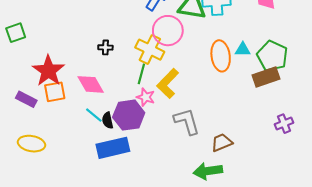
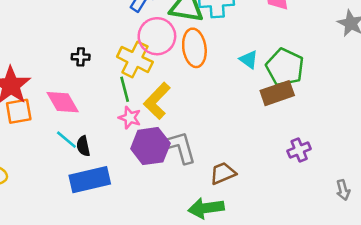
cyan triangle: (243, 50) -> (249, 59), turned 35
orange ellipse: (221, 56) -> (194, 48), moved
green line: (141, 74) -> (125, 89), turned -30
purple hexagon: (129, 115) -> (150, 146), moved

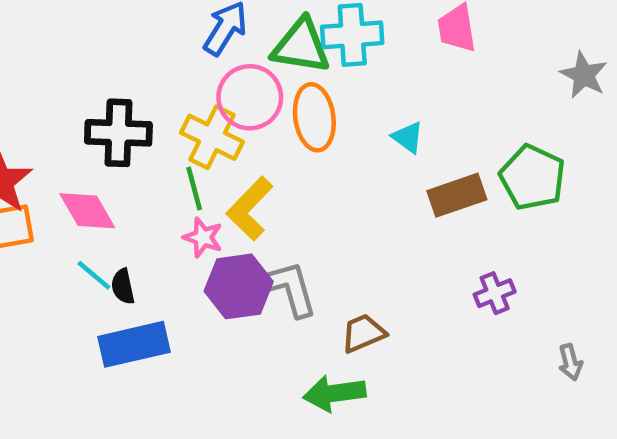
black cross: (81, 57) -> (118, 133), size x2.0
green pentagon: (285, 67) -> (532, 177), moved

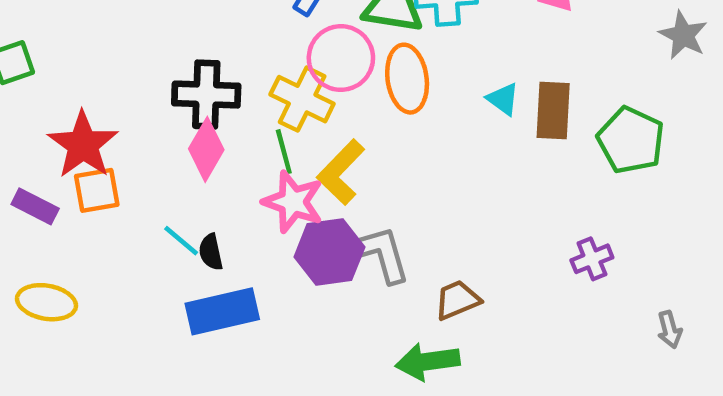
brown rectangle: (457, 195) -> (553, 111), moved, turned -68
pink diamond: (87, 211) -> (206, 149), moved, turned 60
pink star: (203, 237) -> (293, 202), size x1.5

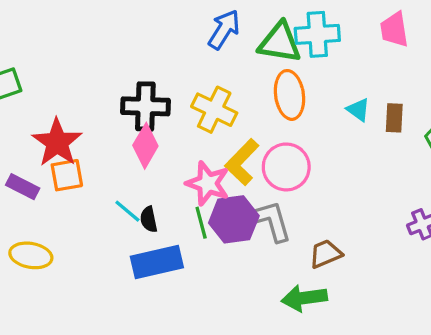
pink circle: (341, 58) -> (286, 167), moved
brown rectangle: (553, 111) -> (394, 118), size x0.7
green line: (284, 152) -> (201, 223), moved

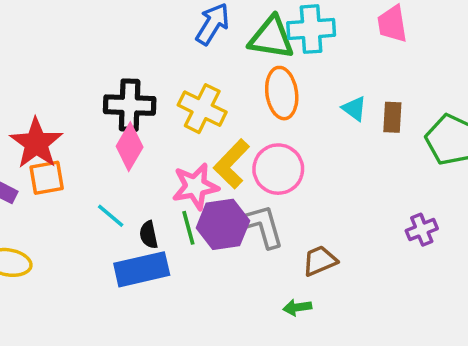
pink star: (208, 183) -> (195, 186), turned -30
black semicircle: (149, 219) -> (149, 235), moved
green arrow: (304, 298) -> (297, 307), size x0.6

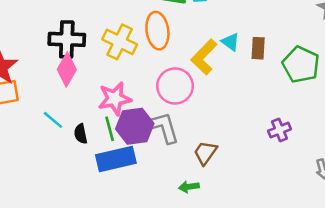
orange ellipse: (282, 93) -> (157, 31), moved
yellow L-shape: (232, 164) -> (204, 57), moved
brown trapezoid: (320, 261) -> (205, 153), turned -32
blue rectangle: (142, 269) -> (116, 159), moved

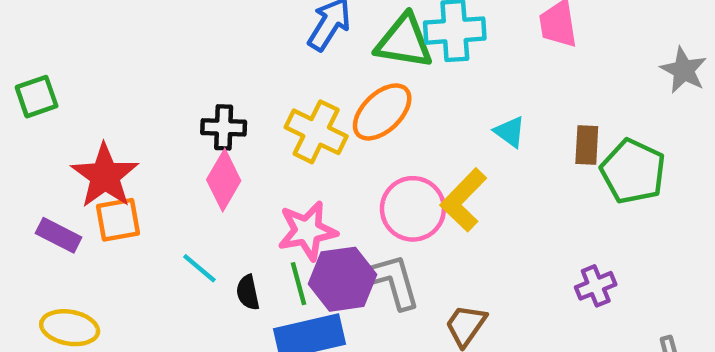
orange ellipse: (157, 31) -> (382, 112), turned 54
black cross: (67, 39) -> (224, 127), size x0.7
brown rectangle: (258, 48) -> (587, 145), moved
yellow L-shape: (204, 57) -> (464, 200), moved

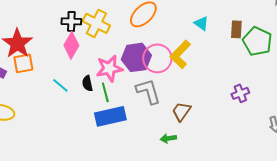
yellow cross: (316, 132) -> (96, 23), moved
purple hexagon: (343, 279) -> (136, 57), moved
black semicircle: (248, 292) -> (87, 83), moved

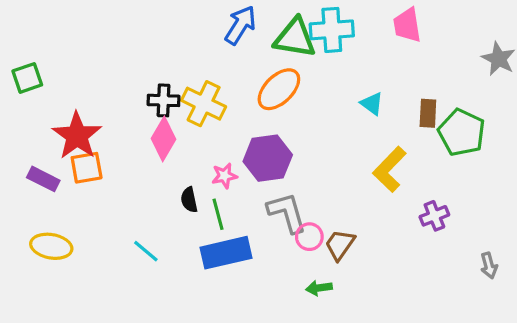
yellow L-shape: (180, 54) -> (390, 169), moved
pink circle: (157, 58) -> (309, 237), moved, size x0.6
pink star: (109, 68) -> (224, 176), size x0.6
cyan line: (60, 85) -> (146, 251), moved

